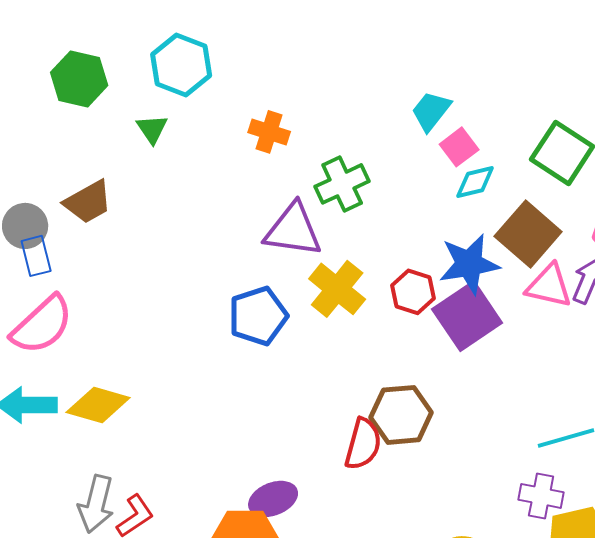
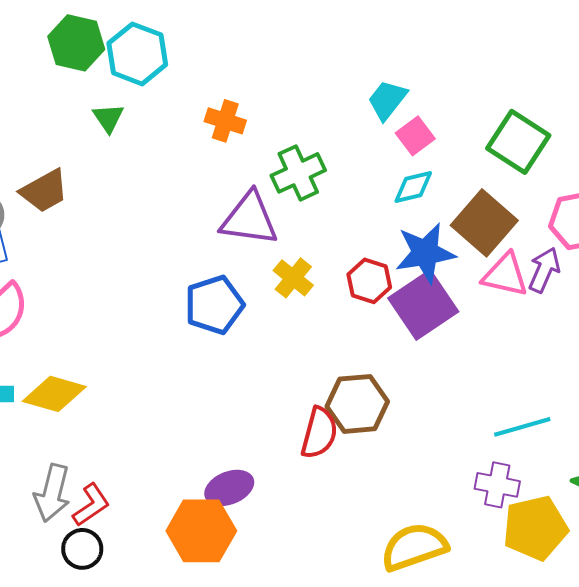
green hexagon: (79, 79) -> (76, 43), moved
cyan diamond: (475, 182) -> (413, 187), moved
yellow cross: (337, 289) -> (293, 278), size x0.7

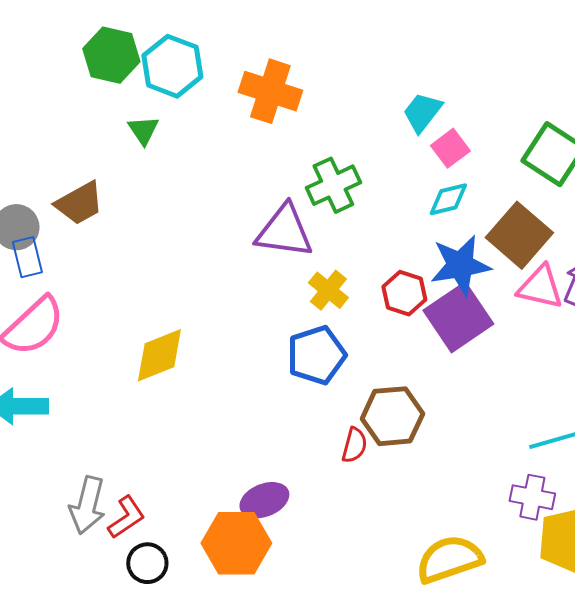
orange cross: (225, 121) -> (270, 91), moved, size x1.5
blue pentagon: (214, 305) -> (316, 355), moved
yellow diamond: (54, 394) -> (159, 355), moved, turned -38
red semicircle: (319, 433) -> (354, 445), size x0.7
black circle: (82, 549) -> (147, 563), moved

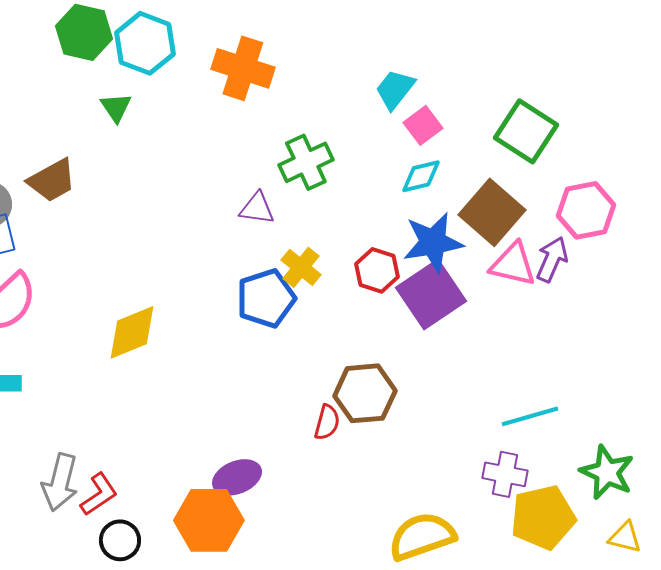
purple triangle: (284, 231) -> (257, 208), size x0.6
blue pentagon: (316, 355) -> (266, 298), moved

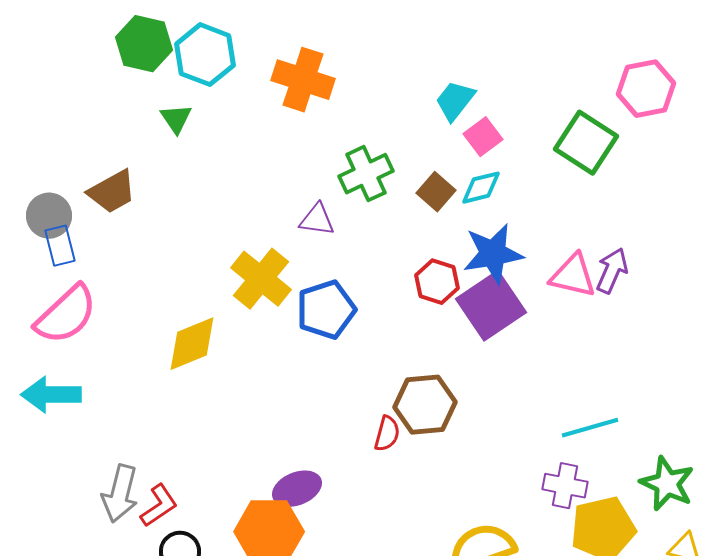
pink hexagon: (586, 210) -> (646, 89), moved
brown square: (492, 212) -> (436, 192), moved, size x0.6
yellow cross: (301, 267) -> (261, 279), moved, size x1.5

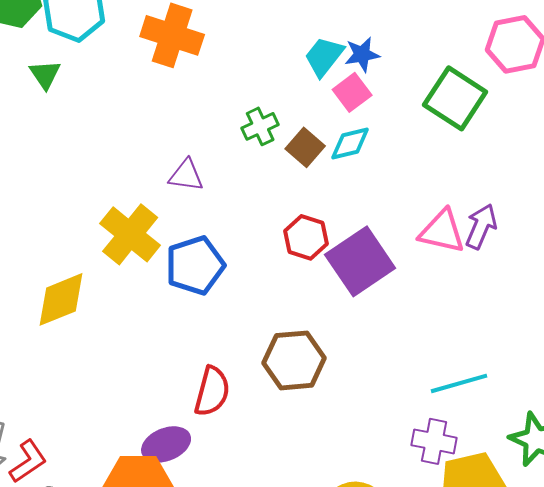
green cross: (366, 174) -> (260, 126), moved, size x0.7
blue star: (493, 254) -> (362, 54), moved, size x0.6
red semicircle: (387, 434) -> (212, 391), moved, size x1.4

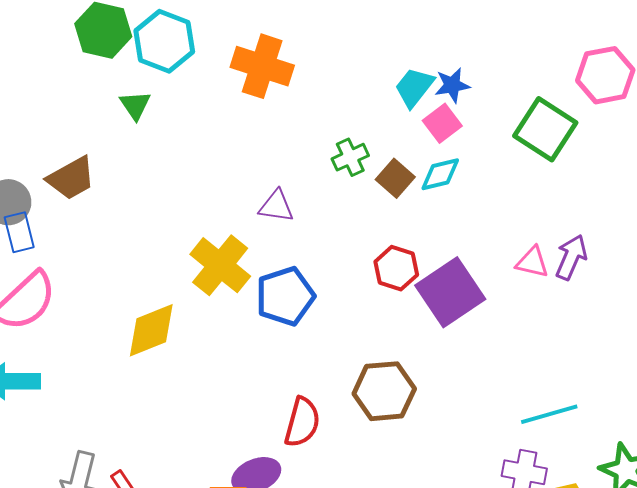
pink triangle: (442, 231) -> (532, 262), size x0.7

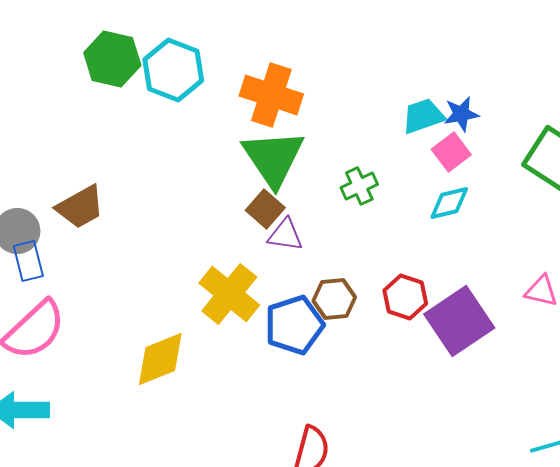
cyan trapezoid: (414, 87) -> (423, 116), turned 33
green triangle: (135, 105) -> (273, 158), moved, size x2.0
brown square: (395, 178) -> (265, 209), moved
brown hexagon: (384, 391) -> (334, 299), moved, size x0.7

